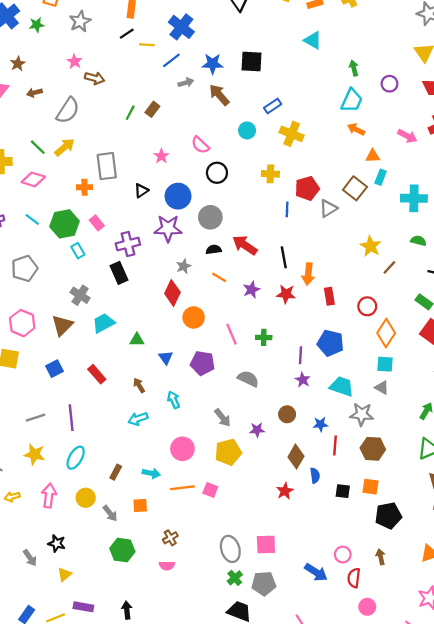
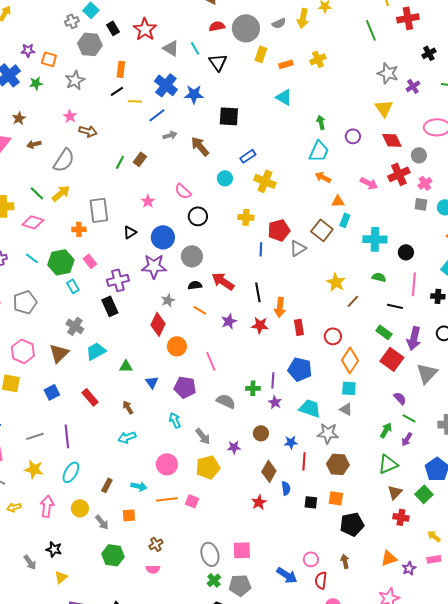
blue star: (213, 64) -> (194, 94), moved
green cross: (264, 337) -> (253, 388), moved
cyan arrow: (174, 400) -> (175, 420), moved

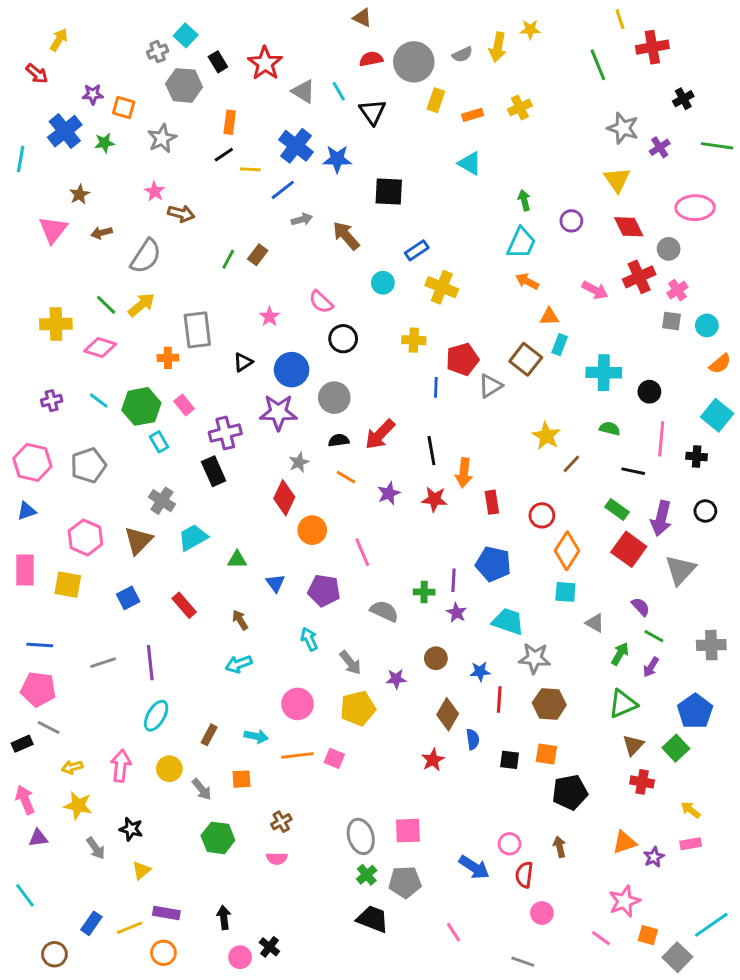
red arrow: (223, 281) -> (380, 434), turned -80
gray triangle: (346, 409) -> (595, 623), moved
yellow star: (34, 469) -> (78, 806), moved

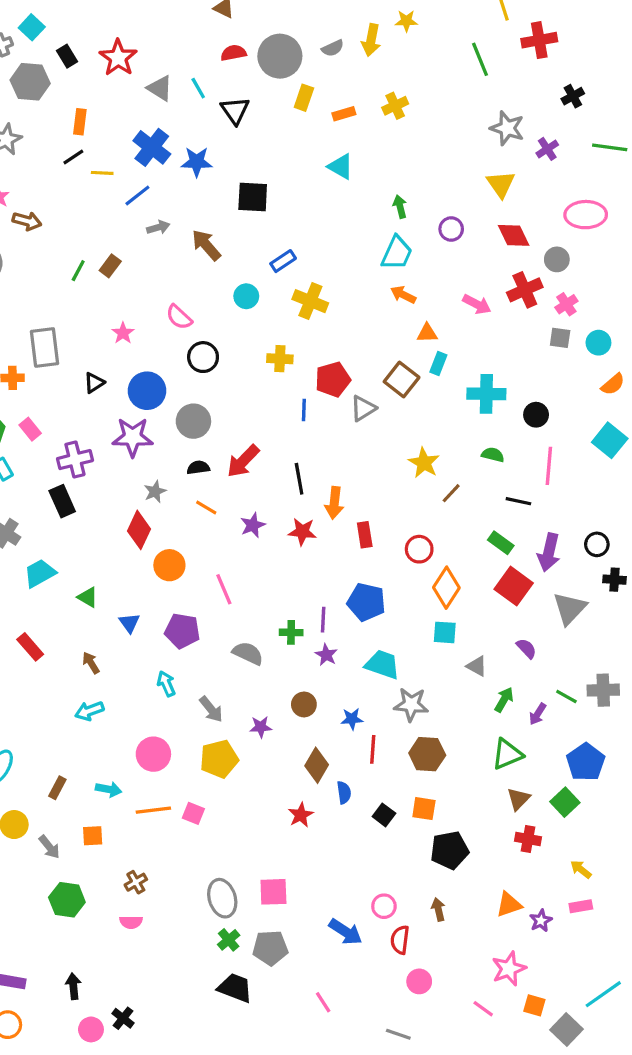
black cross: (697, 457) -> (614, 580), moved
green triangle: (237, 560) -> (88, 597), turned 30
green line: (654, 636) -> (566, 696), moved
black square: (510, 760) -> (384, 815), turned 30

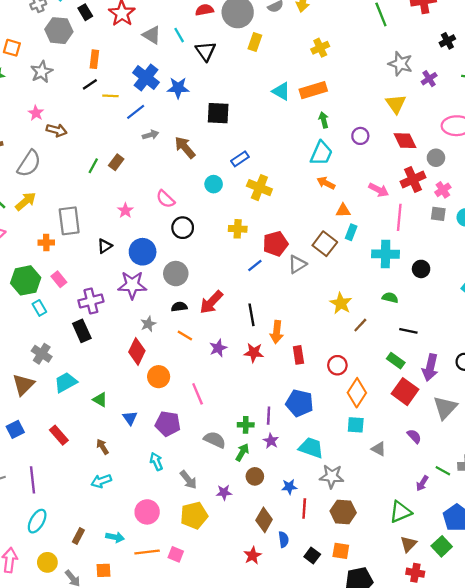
orange rectangle: (344, 114) -> (313, 90), moved, size x1.6
blue line: (304, 410) -> (255, 265), turned 49
pink line: (549, 466) -> (399, 217), moved
green arrow: (504, 700) -> (242, 452), moved

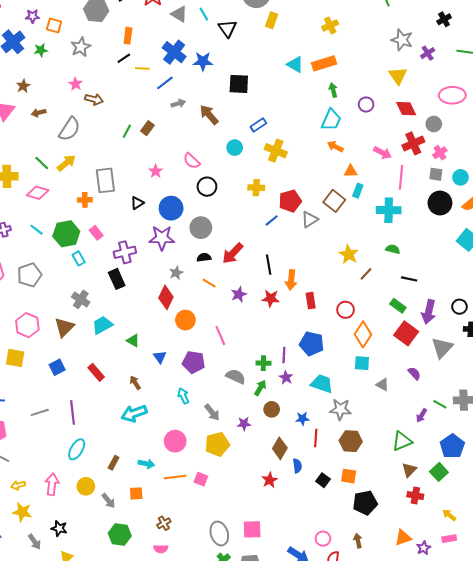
black circle: (421, 269) -> (440, 203), moved, size x1.5
cyan arrow: (101, 481) -> (134, 413), size x1.4

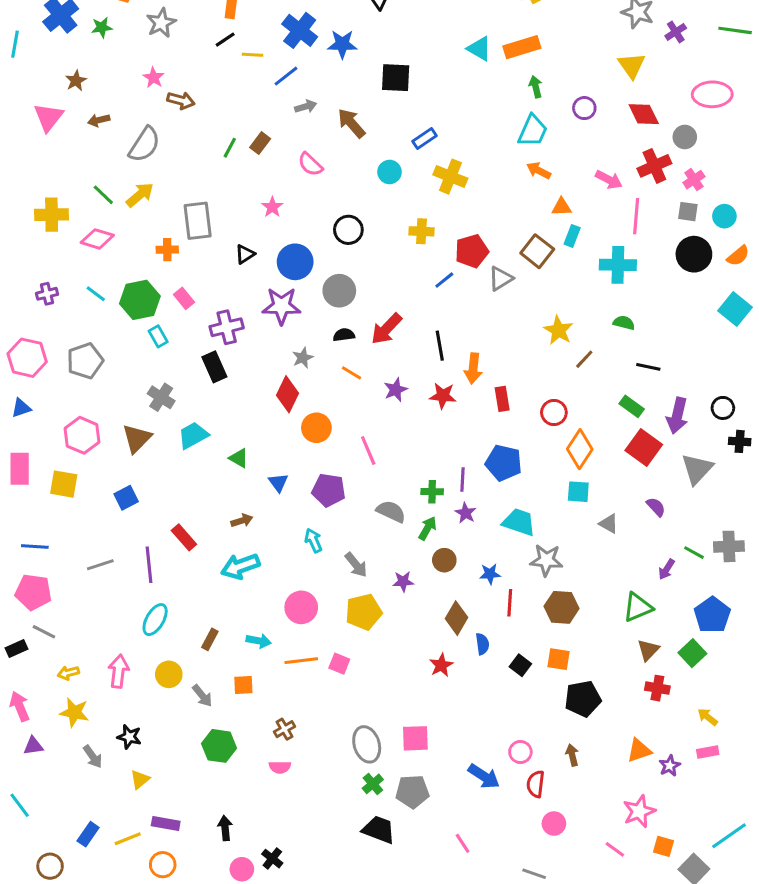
pink semicircle: (192, 161) -> (310, 164), moved
red rectangle: (96, 372) -> (184, 537), moved
brown arrow: (135, 383) -> (242, 521), turned 104

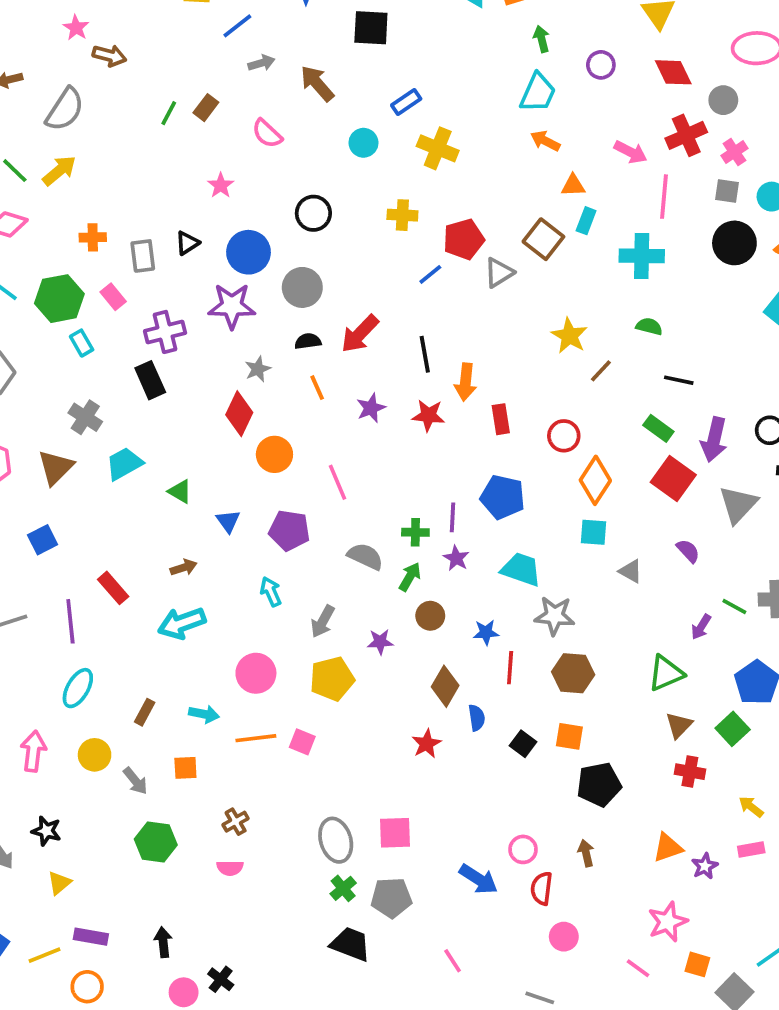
gray rectangle: (198, 221) -> (143, 256), moved, size x0.7
orange line: (351, 373) -> (317, 388), turned 35
gray arrow: (356, 565) -> (323, 621), turned 68

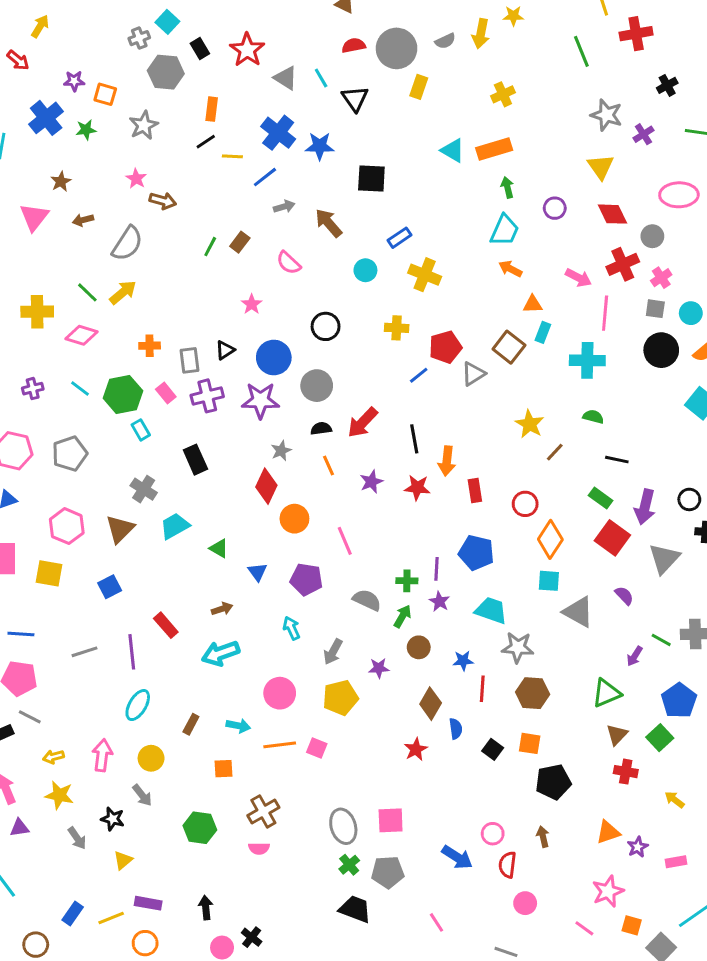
purple cross: (165, 332) -> (207, 396), moved
gray triangle: (631, 571) -> (578, 612), size x1.6
gray arrow: (135, 781) -> (142, 795), moved
brown cross: (236, 822) -> (263, 811), size x1.5
pink rectangle: (751, 849) -> (676, 862), moved

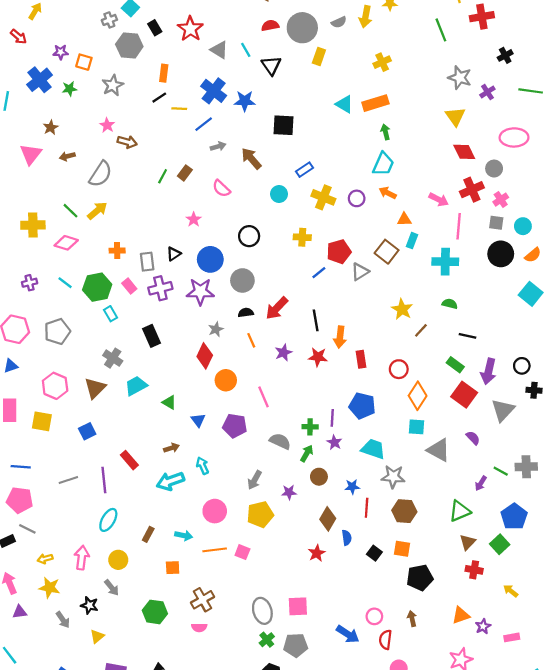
purple circle: (555, 208) -> (357, 198), moved
cyan arrow: (292, 628) -> (203, 466), moved

